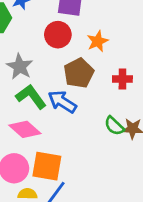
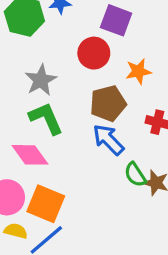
blue arrow: (62, 102) -> (108, 140), moved

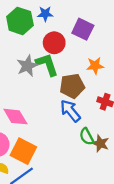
red circle: (94, 53) -> (54, 43), moved
green L-shape: (46, 118) -> (47, 65), moved

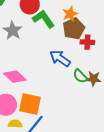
green L-shape: (47, 65) -> (43, 19), moved
brown pentagon: (72, 86) -> (74, 29), moved

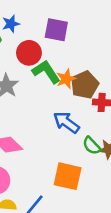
orange star: (70, 14) -> (66, 79), moved
orange square: (30, 104) -> (68, 176), moved

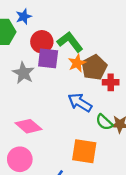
purple square: (56, 30) -> (48, 58), moved
green L-shape: (46, 72) -> (70, 42), moved

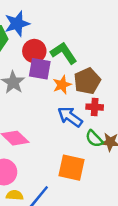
blue star: (24, 17) -> (17, 24), size x1.5
orange star: (77, 63) -> (62, 85), moved
red cross: (111, 82) -> (95, 107), moved

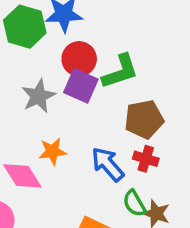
green L-shape: (64, 53) -> (120, 72), turned 92
orange star: (62, 85) -> (52, 151), moved

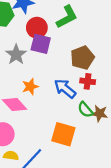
green L-shape: (120, 72) -> (67, 17), moved

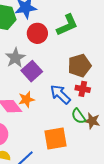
purple square: (41, 44) -> (32, 71), moved, turned 30
orange star: (30, 87) -> (26, 99), moved
orange square: (63, 134) -> (55, 138), turned -30

